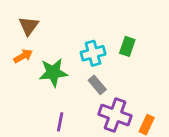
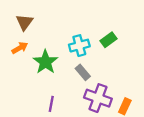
green rectangle: (127, 46) -> (108, 40), turned 35
green star: (53, 72) -> (45, 62), turned -30

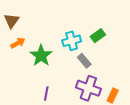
brown triangle: (24, 22) -> (12, 21), moved
gray rectangle: (83, 72) -> (84, 61), moved

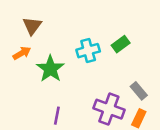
brown triangle: (12, 21) -> (32, 26), moved
gray rectangle: (84, 61) -> (139, 91), moved

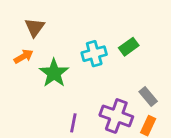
purple line: (57, 116) -> (73, 123), moved

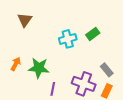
orange arrow: (24, 56) -> (16, 64), moved, turned -32
green star: (54, 73) -> (39, 68), moved, turned -30

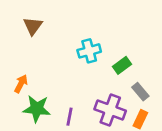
green rectangle: (93, 34) -> (122, 65), moved
green star: (39, 68) -> (37, 109), moved

